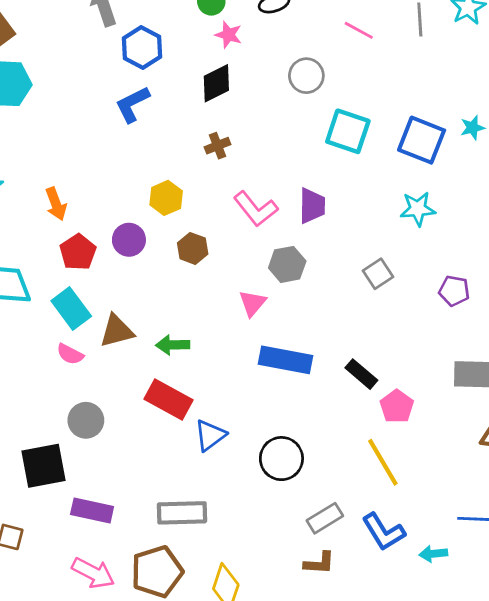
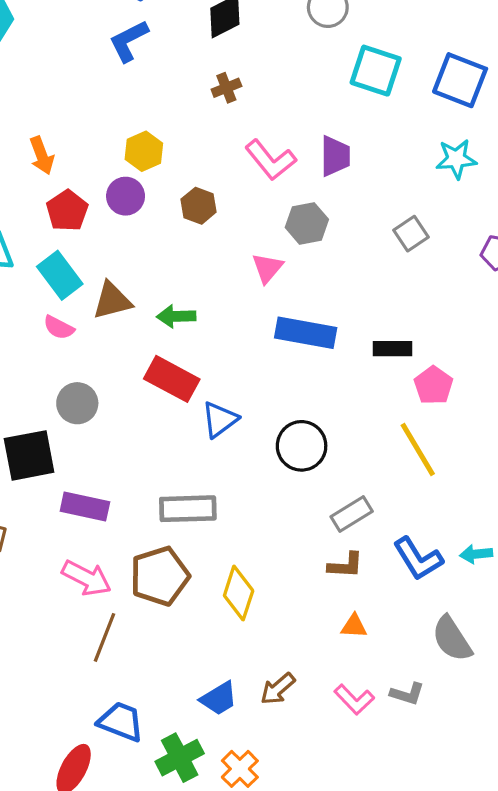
yellow hexagon: (166, 198) -> (144, 151), moved
black rectangle: (361, 374) -> (393, 349), turned -40
blue L-shape: (384, 532) -> (418, 559), moved

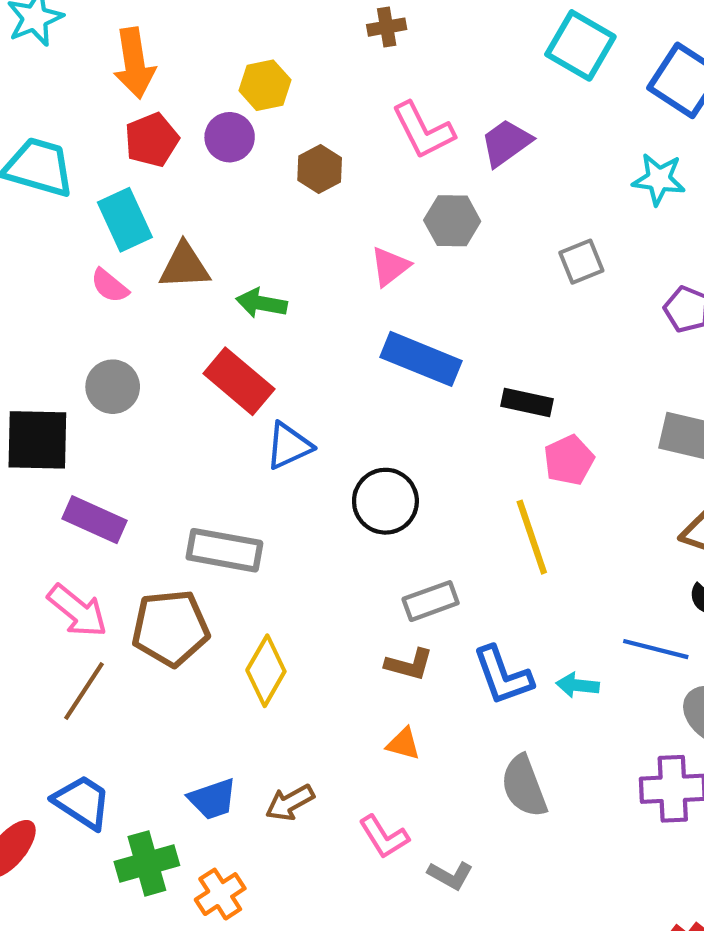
orange arrow: (42, 155) -> (134, 63), size x1.4
purple trapezoid: (335, 156) -> (506, 143), turned -138
gray L-shape: (407, 694) -> (450, 875), moved

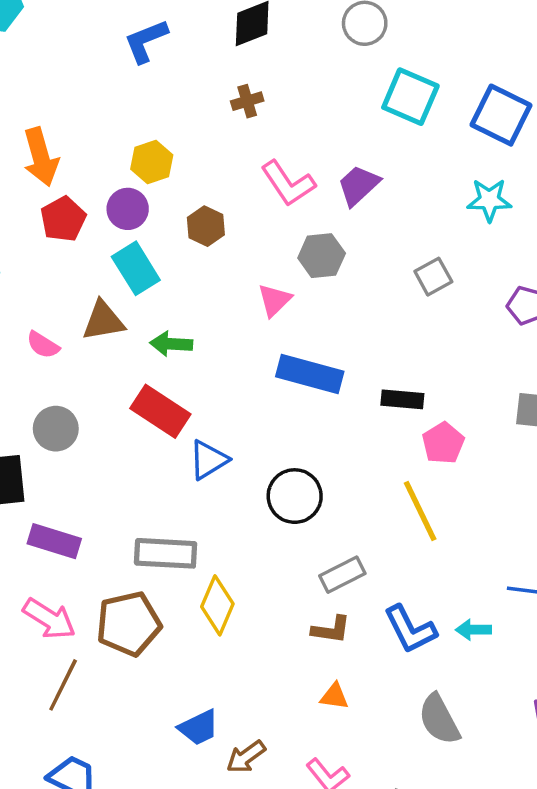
cyan rectangle: (125, 220) -> (136, 268), moved
yellow diamond: (266, 671) -> (217, 605), moved
blue trapezoid: (212, 799) -> (199, 728), moved

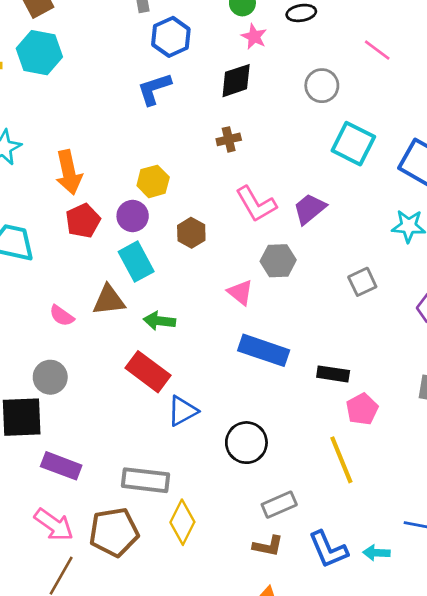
pink triangle: (275, 300) -> (240, 292), turned -40
gray circle: (56, 429) -> (50, 377), moved

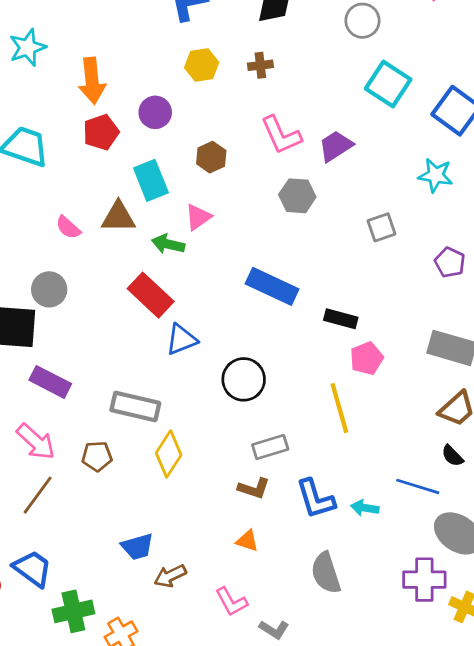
yellow hexagon: (153, 181) -> (202, 65), moved
purple circle: (133, 216) -> (155, 112), moved
pink triangle: (240, 292) -> (198, 217), moved, turned 40
brown pentagon: (114, 532) -> (97, 456), size x0.6

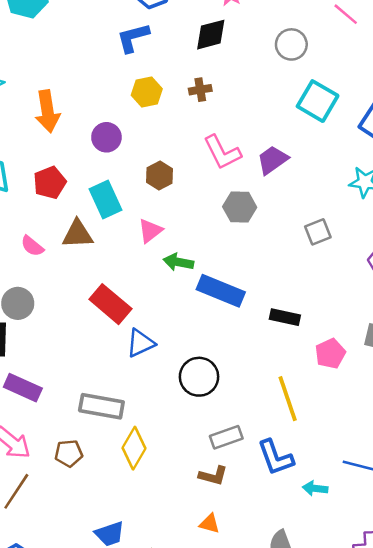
red pentagon: (101, 132) -> (50, 183), moved
green arrow: (168, 244) -> (178, 262), moved
pink pentagon: (367, 358) -> (330, 354), moved
blue L-shape: (316, 499) -> (276, 457), moved

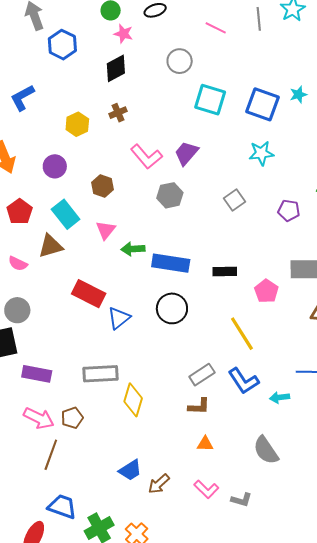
blue L-shape: (133, 38) -> (22, 98), moved
black circle: (199, 377) -> (172, 308), moved
brown pentagon: (69, 453) -> (72, 418), moved

